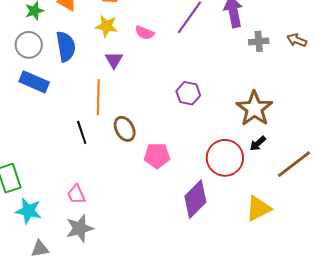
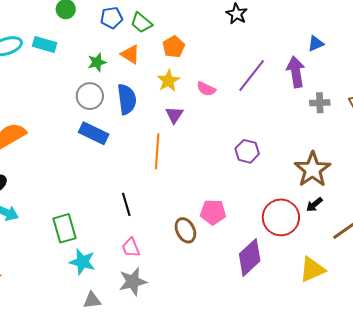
yellow star: (107, 26) -> (168, 81), turned 30
brown ellipse: (125, 129) -> (185, 230), moved
black line: (82, 132) -> (126, 204), moved

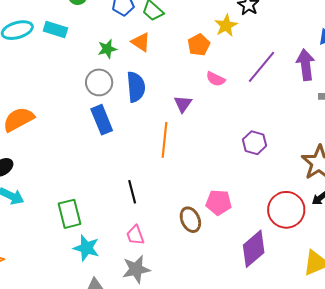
orange pentagon: (174, 47) -> (199, 45), moved
yellow star: (168, 81) -> (226, 26), moved
blue rectangle: (94, 133) -> (102, 120), turned 40

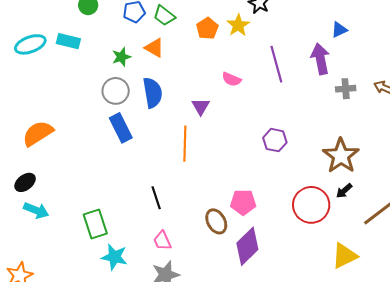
orange pentagon: (199, 45) -> (207, 28), moved
purple line: (261, 67) -> (276, 64), turned -51
purple diamond: (254, 249) -> (247, 246), moved

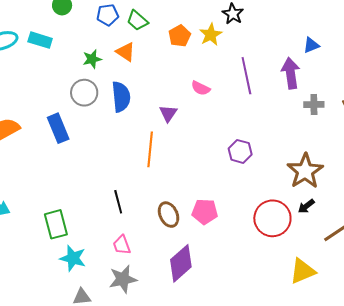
blue rectangle: (121, 128) -> (58, 128), moved
brown ellipse: (216, 221) -> (169, 215), moved
purple diamond: (247, 246) -> (181, 263), moved

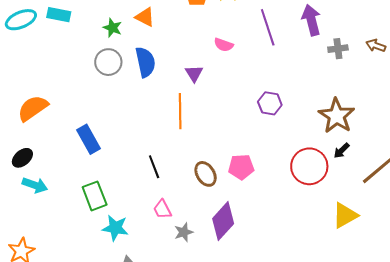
green star: (92, 59) -> (112, 28), turned -30
blue rectangle: (58, 128) -> (88, 139), moved
gray star: (123, 279) -> (184, 232), moved, size x0.7

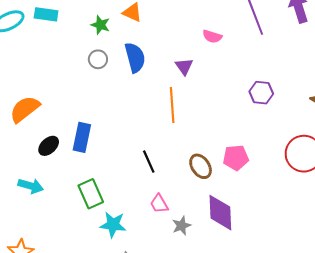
gray circle: (108, 62) -> (98, 59), size x0.7
blue rectangle: (88, 139) -> (82, 137), turned 44
black ellipse: (22, 158) -> (49, 146), moved
purple diamond: (223, 221) -> (220, 213), turned -42

